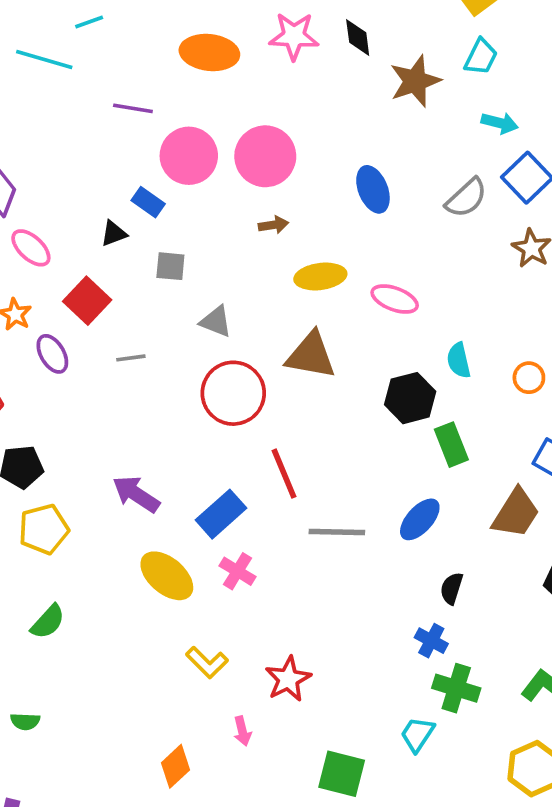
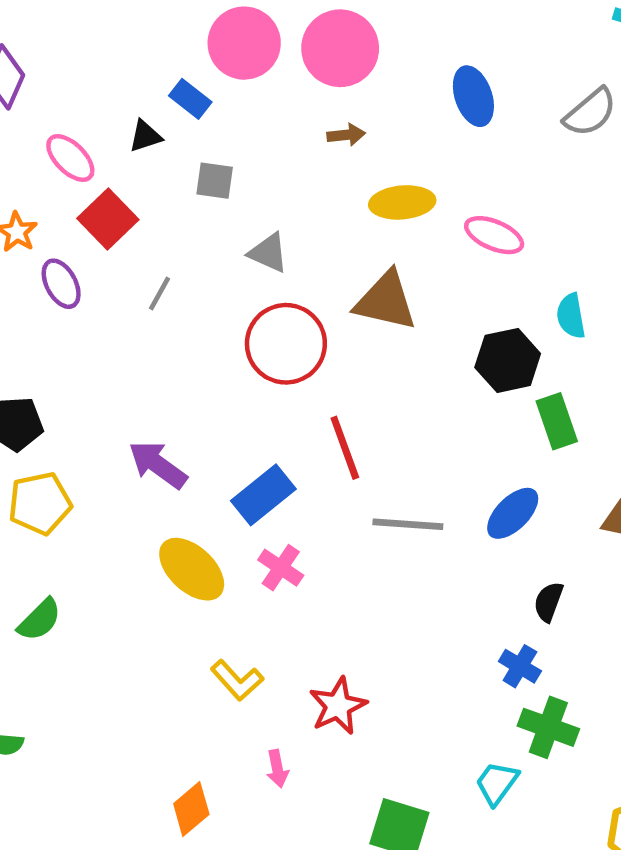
pink ellipse: (31, 248) -> (70, 158), moved
gray line: (131, 358) -> (159, 293), turned -56

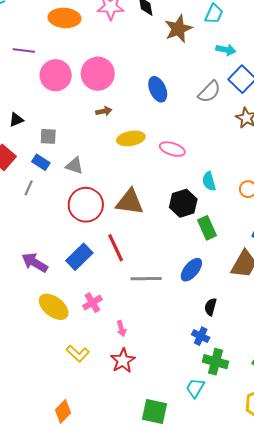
blue rectangle: (190, 99) -> (41, 162), moved
brown triangle: (386, 301) -> (130, 202), moved
blue rectangle: (263, 495) -> (79, 257), moved
pink cross: (281, 568) -> (92, 303), turned 30
pink arrow: (277, 769) -> (121, 329), moved

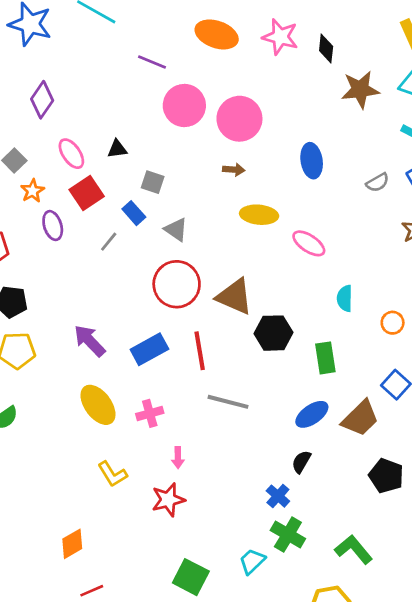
gray semicircle: (209, 92) -> (378, 182), size x0.7
black hexagon: (183, 203) -> (274, 333), moved
blue ellipse: (191, 270) -> (312, 414), moved

